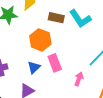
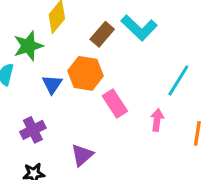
brown rectangle: (56, 18) -> (102, 34), turned -49
blue triangle: (34, 67) -> (52, 84), moved

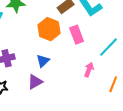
blue triangle: (52, 84) -> (43, 61), moved
pink rectangle: (115, 104) -> (77, 35), moved

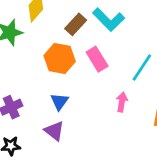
purple triangle: (35, 82) -> (54, 131), turned -42

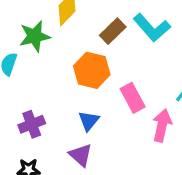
pink rectangle: (97, 59) -> (133, 98), moved
pink arrow: (122, 102) -> (162, 125), size x1.4

